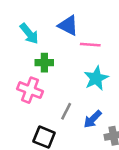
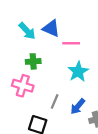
cyan arrow: (29, 34) -> (27, 31), moved

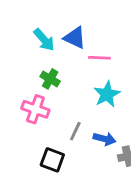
green cross: (33, 61) -> (50, 79), turned 32
blue arrow: (78, 106) -> (104, 139), turned -119

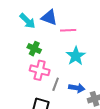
pink cross: (35, 109) -> (40, 70), moved

